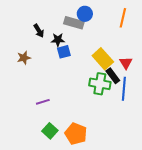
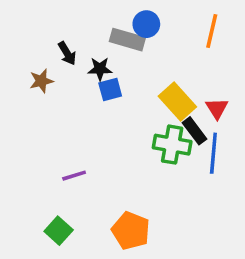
brown star: (24, 58) -> (41, 81), moved
green square: (50, 131) -> (59, 231), moved

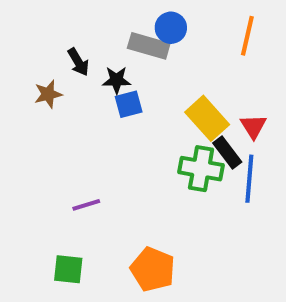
green square: (59, 231) -> (68, 269), turned -36

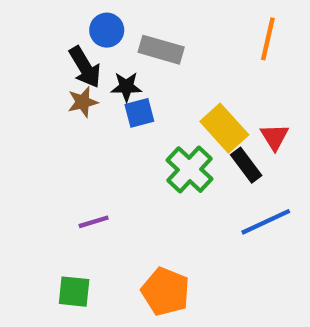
blue circle: (171, 28) -> (107, 30), moved
black arrow: (78, 62) -> (85, 67), size x1.4
brown star: (48, 94) -> (83, 102), moved
green cross: (201, 169) -> (190, 170), moved, turned 33
blue line: (249, 179) -> (266, 222), moved, turned 60

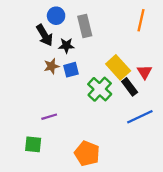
gray rectangle: (161, 50) -> (85, 26), turned 60
brown star: (83, 102) -> (51, 66), moved
blue square: (139, 113) -> (71, 70), moved
green square: (74, 292) -> (33, 144), moved

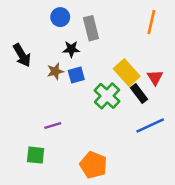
black arrow: (45, 35) -> (22, 55), moved

